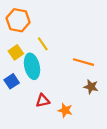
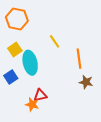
yellow line: (43, 44) -> (55, 41), moved
orange line: (84, 62) -> (79, 59), turned 66
orange star: (65, 110) -> (32, 104), moved

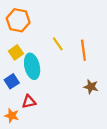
orange line: (79, 59) -> (83, 50), moved
red triangle: (40, 95) -> (29, 102), moved
orange star: (32, 104) -> (12, 116), moved

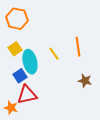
yellow line: (58, 44) -> (54, 54), moved
blue square: (12, 81) -> (20, 76), moved
red triangle: (29, 102) -> (27, 95), size x1.5

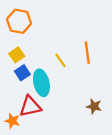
cyan ellipse: (30, 62) -> (41, 83), moved
blue square: (20, 76) -> (22, 73), moved
brown star: (85, 81) -> (94, 106), moved

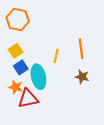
yellow line: (60, 60) -> (56, 56), turned 48
brown star: (94, 106) -> (82, 77), moved
orange star: (12, 121) -> (16, 87), moved

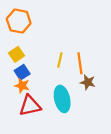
orange line: (81, 49) -> (80, 63), moved
cyan ellipse: (38, 77) -> (62, 99), moved
orange star: (16, 87) -> (22, 86), moved

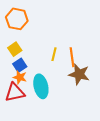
brown star: (88, 82) -> (79, 74), size x1.5
cyan ellipse: (62, 99) -> (41, 86), moved
red triangle: (30, 106) -> (15, 92), moved

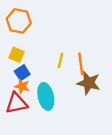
yellow square: (15, 49) -> (17, 55), turned -32

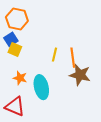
blue square: (22, 73) -> (11, 39), moved
red triangle: (17, 103) -> (15, 106), moved, turned 35

